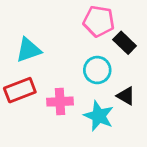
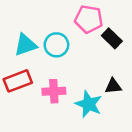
cyan circle: (97, 70) -> (56, 45), moved
black triangle: (126, 96) -> (113, 86), turned -36

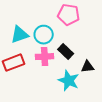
black rectangle: (112, 38) -> (66, 52), moved
pink cross: (54, 91) -> (45, 57), moved

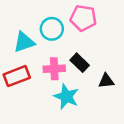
cyan circle: (44, 35) -> (52, 29), moved
cyan star: (69, 81) -> (66, 97), moved

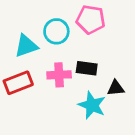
black rectangle: (80, 63) -> (87, 68), turned -36
cyan star: (66, 97) -> (92, 105), moved

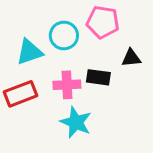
black triangle: (116, 88) -> (131, 58), moved
cyan star: (92, 105) -> (76, 122), moved

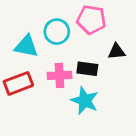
cyan triangle: (30, 52) -> (26, 46), turned 30
cyan star: (76, 122) -> (85, 101), moved

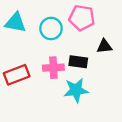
cyan triangle: (26, 46) -> (15, 23), moved
cyan star: (85, 101) -> (76, 90), turned -30

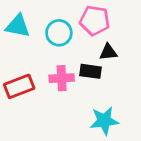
black triangle: (104, 46) -> (108, 52), moved
cyan star: (76, 90) -> (104, 121), moved

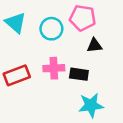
cyan triangle: (18, 26) -> (16, 23), turned 30
black rectangle: (91, 71) -> (79, 74), moved

